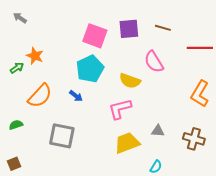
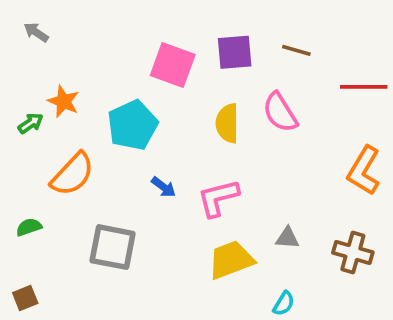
cyan pentagon: (90, 69) -> (133, 125), moved
yellow semicircle: (130, 81) -> (227, 123), moved, turned 70
blue arrow: (76, 96) -> (164, 187), moved

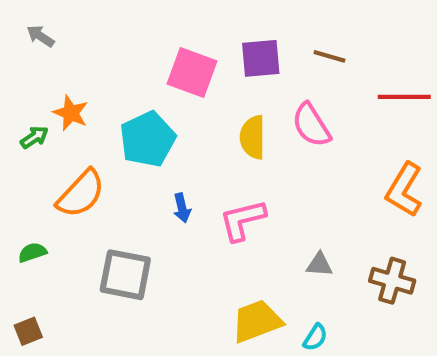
blue arrow: (164, 187) -> (182, 208), turned 40
yellow trapezoid: (231, 260) -> (257, 321), moved

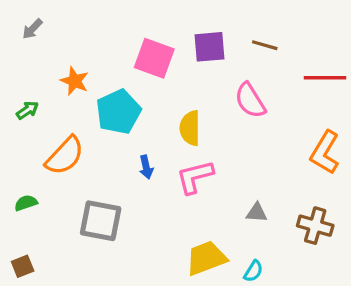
gray arrow: (40, 36) -> (32, 29), turned -80
orange star: (71, 113) -> (75, 81), moved
yellow semicircle: (253, 137) -> (190, 128), moved

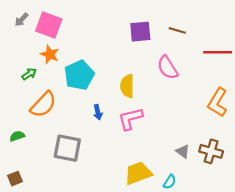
pink square: (154, 58) -> (49, 25), moved
green arrow: (27, 110) -> (29, 74), moved
gray triangle: (257, 213) -> (183, 151), moved, turned 32

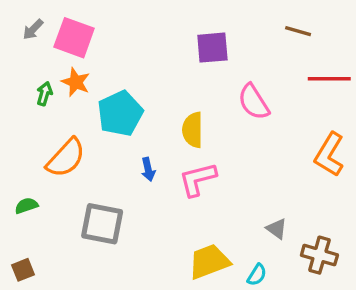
brown line: (177, 30) -> (298, 31), moved
green arrow: (29, 74) -> (44, 94), moved, turned -40
brown cross: (211, 151) -> (319, 255), moved

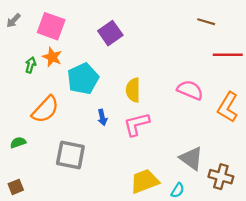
gray arrow: (33, 29) -> (13, 21), moved
purple square: (212, 48) -> (110, 33), moved, turned -30
pink semicircle: (254, 102) -> (190, 90), moved, turned 145
gray triangle: (277, 229) -> (191, 158), size x1.6

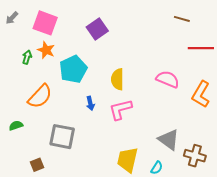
yellow trapezoid: (145, 181) -> (128, 160), turned -56
brown square: (16, 187) -> (37, 165), moved

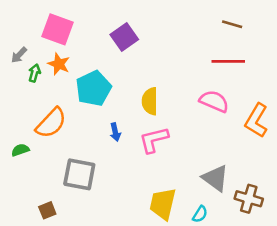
gray arrow: (12, 18) -> (19, 55), moved
red line: (201, 48) -> (228, 61), moved
green semicircle: (16, 126) -> (20, 150), moved

